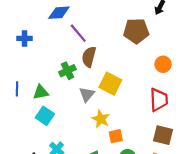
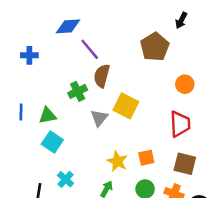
brown pentagon: (136, 31) -> (155, 47), turned -30
yellow star: (101, 119) -> (117, 161), moved
orange square: (116, 136) -> (146, 158), moved

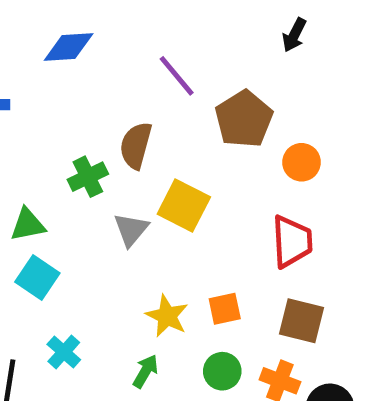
brown pentagon: (155, 47) -> (244, 119), moved
purple line: (90, 49) -> (177, 76), moved

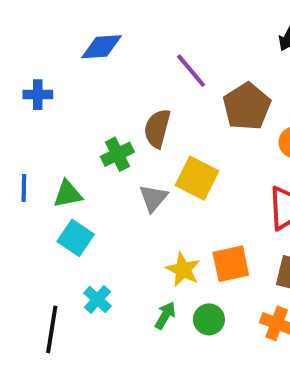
orange square: (225, 309) -> (231, 264), size x1.4
green circle: (222, 371) -> (209, 319), moved

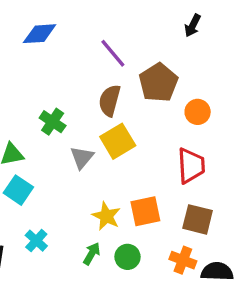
brown semicircle: (157, 128) -> (110, 101), moved
green cross: (117, 154) -> (53, 122), turned -30
yellow square: (197, 178) -> (118, 141), turned 32

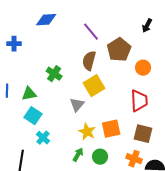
black arrow: (193, 26) -> (147, 26), moved
gray triangle: (82, 158) -> (77, 105), moved
cyan cross: (36, 241) -> (43, 138), moved

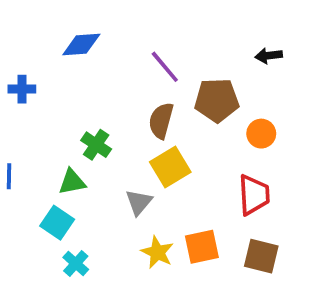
black arrow: (147, 26) -> (269, 56), turned 56
brown pentagon: (119, 50) -> (217, 100), turned 30
green triangle: (29, 94) -> (72, 182), moved

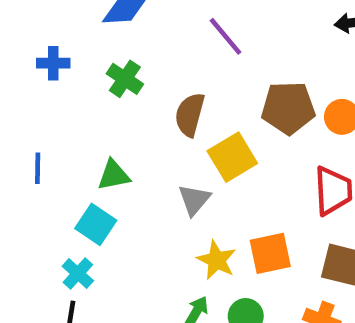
brown pentagon: (217, 100) -> (288, 108), moved
brown semicircle: (161, 121) -> (190, 115), moved
green cross: (96, 145) -> (125, 79), moved
cyan cross: (76, 263) -> (78, 274), moved

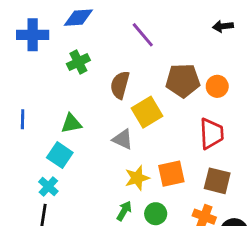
blue cross: (53, 63) -> (33, 35), moved, size x1.5
green cross: (125, 79) -> (78, 62), turned 30
gray triangle: (194, 200) -> (123, 139), turned -45
yellow star: (217, 260) -> (137, 178), turned 30

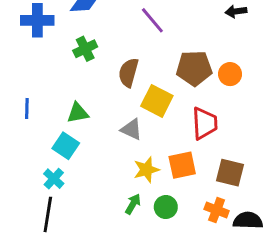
yellow square: (147, 112) -> (157, 101), turned -32
red trapezoid: (211, 134) -> (205, 123), moved

